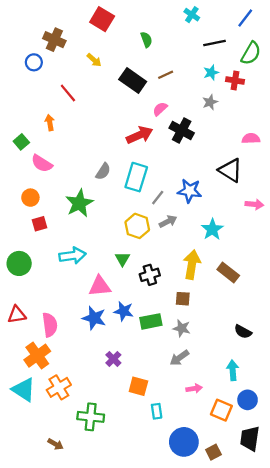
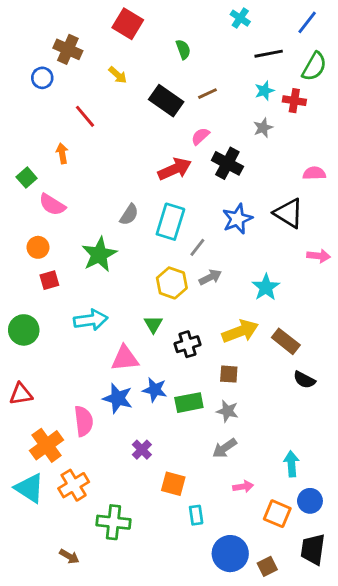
blue star: (190, 191) -> (237, 219), moved, turned -30
yellow arrow: (192, 265) -> (240, 331), turned 60
pink semicircle: (50, 325) -> (84, 421), moved
black semicircle: (243, 332) -> (304, 380), moved

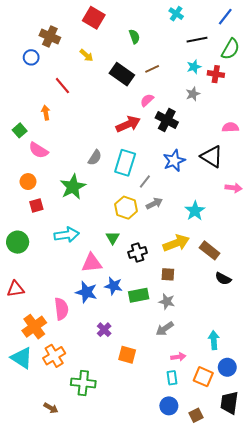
cyan rectangle: (196, 515) -> (172, 378), moved
blue circle: (230, 554) -> (169, 406), size x0.7

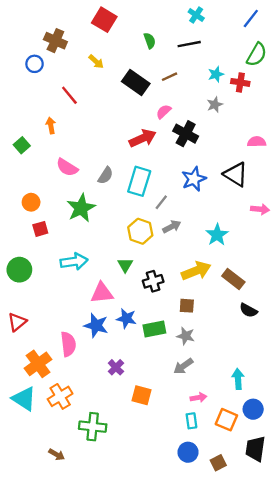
black line: (197, 40) -> (189, 44), moved
pink semicircle: (38, 150) -> (67, 167), moved
red triangle: (15, 289) -> (17, 322), turned -30

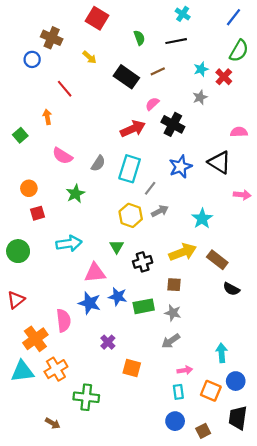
red cross: (240, 82) -> (224, 77), turned 35
green star: (81, 208) -> (75, 194), size x0.7
cyan triangle: (24, 399) -> (22, 371), turned -40

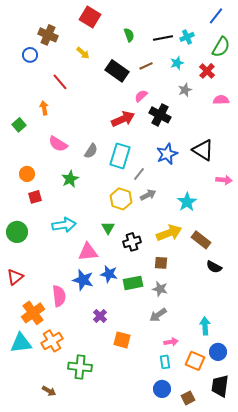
cyan cross: (183, 14) -> (187, 37), moved, turned 32
cyan star: (201, 69) -> (177, 63), moved
pink semicircle: (239, 132) -> (221, 100), moved

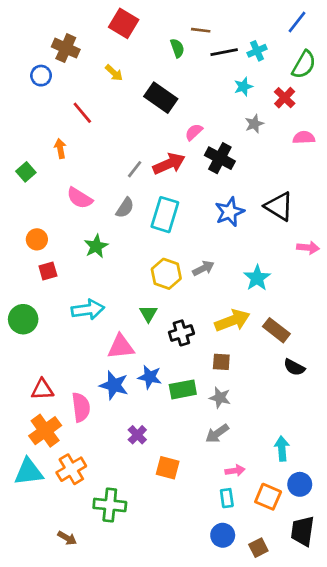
brown line: (146, 66) -> (201, 30), moved, turned 32
gray line: (139, 174) -> (135, 169), moved
red triangle: (15, 277) -> (42, 389), moved, turned 36

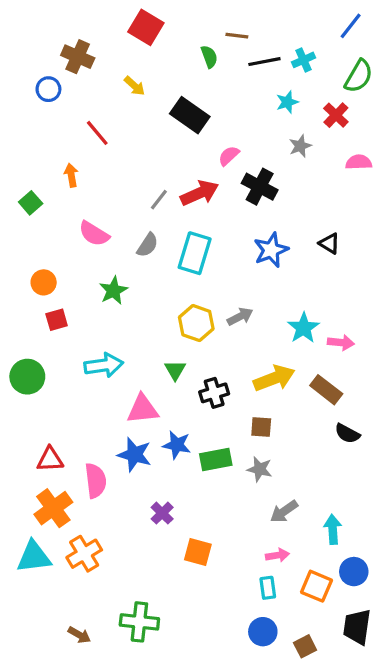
black triangle: (279, 206) -> (329, 243), size x0.6
pink arrow: (308, 248) -> (341, 343), moved
gray arrow: (217, 433) -> (284, 511), moved
green cross: (110, 505) -> (139, 622), moved

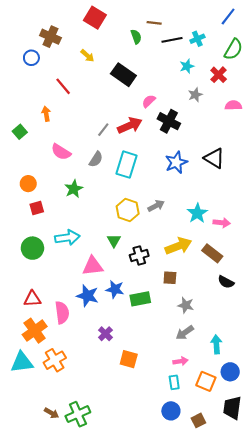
black triangle: (329, 243) -> (214, 158), size x1.5
green circle: (27, 377) -> (32, 248), moved
gray star: (260, 469) -> (186, 305), moved
green cross: (139, 622) -> (78, 414), moved, turned -30

